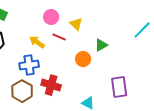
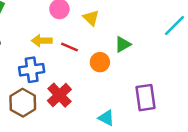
red line: (59, 37) -> (70, 47), moved
yellow arrow: (37, 42) -> (42, 41), turned -35
red cross: (51, 85) -> (59, 95), turned 30

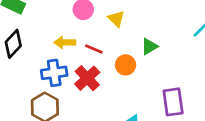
red cross: (59, 95) -> (87, 78), moved

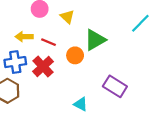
green triangle: (149, 46) -> (95, 40), size x1.5
purple rectangle: (173, 102) -> (115, 86), turned -50

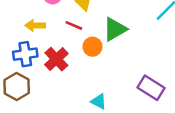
red line: (48, 42) -> (74, 25), moved
purple rectangle: (115, 86) -> (151, 88), moved

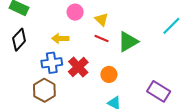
red line: (74, 25) -> (102, 38), moved
orange circle: (92, 47) -> (109, 74), moved

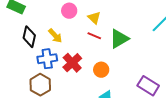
yellow arrow: (60, 38) -> (55, 36), turned -133
black diamond: (19, 40) -> (29, 37), moved, turned -30

